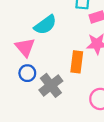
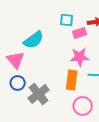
orange rectangle: (77, 62) -> (72, 80), moved

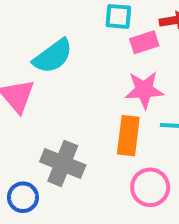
blue circle: (18, 83) -> (23, 197), moved
gray cross: (39, 94) -> (63, 163), turned -30

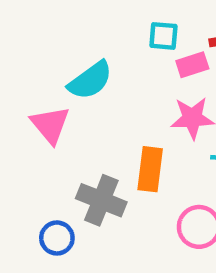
orange rectangle: (128, 136) -> (150, 169), moved

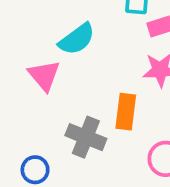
blue circle: (57, 238) -> (35, 170), moved

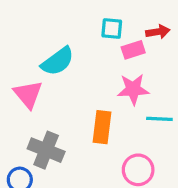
gray cross: (86, 137) -> (46, 150), moved

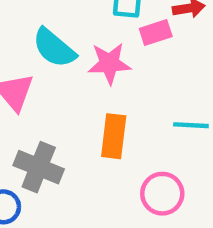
cyan semicircle: (58, 61) -> (54, 48), turned 76
pink star: (133, 89) -> (109, 63), moved

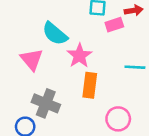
pink star: (109, 63) -> (79, 56), moved, turned -30
cyan line: (191, 125) -> (135, 67), moved

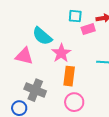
pink triangle: (32, 59) -> (24, 56), turned -36
pink circle: (118, 119) -> (74, 102), moved

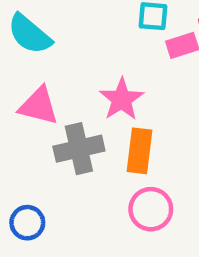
cyan semicircle: (42, 36) -> (30, 34), moved
gray cross: (35, 90) -> (79, 149), moved, turned -35

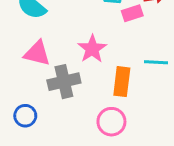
orange rectangle: (140, 151) -> (122, 82), moved
blue circle: (27, 223) -> (25, 116), moved

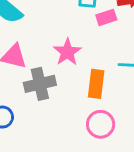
pink circle: (111, 122) -> (101, 124), moved

